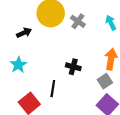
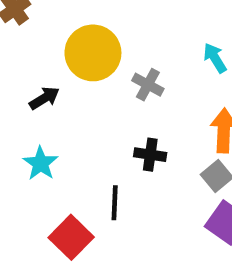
gray cross: (78, 21) -> (148, 85), moved

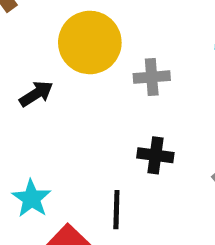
gray cross: (148, 85) -> (152, 77), turned -32
cyan star: (40, 163) -> (31, 198), moved

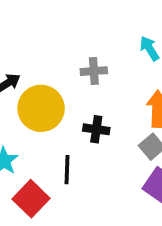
yellow circle: (90, 42) -> (41, 108), moved

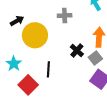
black cross: (96, 129) -> (77, 51), moved, turned 32

